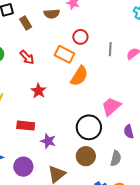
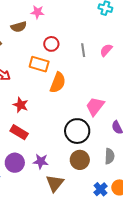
red rectangle: (26, 126) -> (19, 132), moved, turned 36
purple star: (48, 141) -> (41, 161), moved
purple circle: (23, 167) -> (15, 163), moved

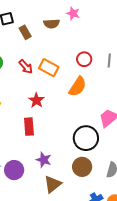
red circle: (51, 44) -> (84, 59), moved
orange rectangle: (39, 64) -> (49, 68), moved
red rectangle: (19, 132) -> (29, 127), turned 42
purple circle: (15, 163) -> (14, 170), moved

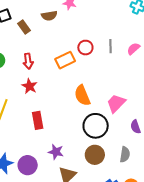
red arrow: (26, 67) -> (28, 61), turned 42
orange rectangle: (49, 68) -> (65, 60), moved, turned -48
orange semicircle: (78, 87) -> (82, 95), moved, turned 130
red star: (36, 100) -> (29, 86), moved

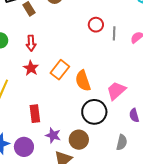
red circle: (85, 48) -> (96, 25), moved
orange rectangle: (65, 60) -> (60, 70), moved, turned -30
red rectangle: (38, 120) -> (35, 114), moved
brown circle: (95, 155) -> (79, 140), moved

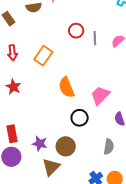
red star: (31, 68) -> (13, 87), moved
orange rectangle: (60, 70) -> (43, 56), moved
black circle: (94, 112) -> (80, 118), size x0.7
red rectangle: (35, 114) -> (12, 134), moved

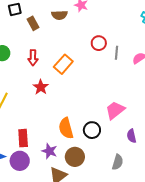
red star: (13, 87) -> (41, 87), moved
orange semicircle: (66, 87) -> (66, 128), moved

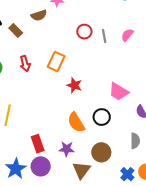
red star: (41, 87) -> (74, 85), moved
pink trapezoid: (115, 110) -> (119, 92), turned -95
brown circle: (75, 157) -> (101, 152), moved

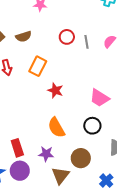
brown semicircle: (39, 15) -> (24, 37), moved
black circle: (102, 117) -> (92, 126), moved

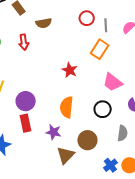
brown semicircle: (24, 37) -> (44, 23), moved
orange rectangle: (38, 66) -> (100, 49), moved
orange semicircle: (56, 128) -> (67, 107), turned 30
purple circle: (20, 171) -> (26, 101), moved

